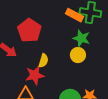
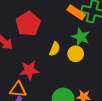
yellow semicircle: (43, 61) -> (55, 49), moved

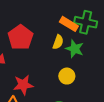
yellow semicircle: (55, 49) -> (58, 42), moved
yellow circle: (76, 54) -> (67, 76), moved

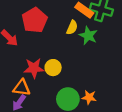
yellow circle: (67, 76) -> (53, 68), moved

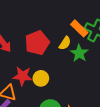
red pentagon: (35, 20) -> (37, 43), moved

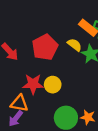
yellow semicircle: (65, 43) -> (75, 45), turned -80

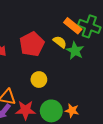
red star: (33, 84) -> (25, 110), moved

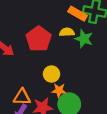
yellow semicircle: (60, 42) -> (67, 32), turned -32
orange star: (72, 111) -> (59, 90), moved

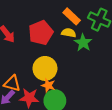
orange rectangle: (78, 14) -> (72, 16), moved
yellow circle: (51, 74) -> (45, 68), size x1.5

